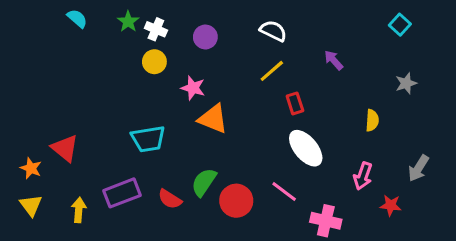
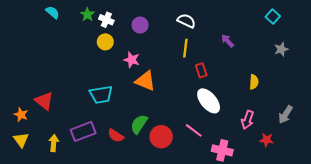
yellow line: (272, 71) -> (185, 48), turned -42
gray star: (406, 83) -> (281, 49), moved

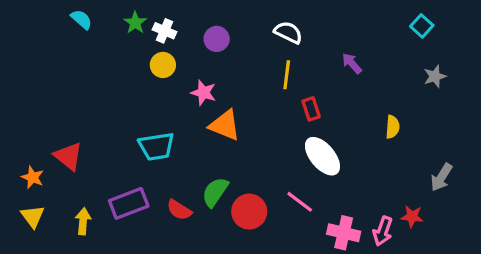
pink arrow: (248, 120) -> (383, 231), moved

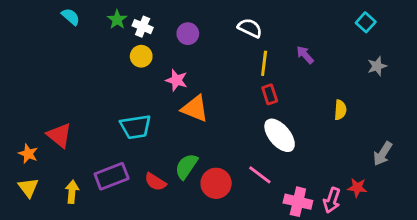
yellow line: (287, 75) -> (264, 63), moved

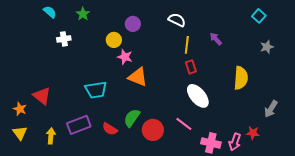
white cross: (143, 27) -> (64, 39), moved, turned -32
yellow circle: (141, 56) -> (114, 40), moved
yellow semicircle: (340, 110) -> (241, 78), size x1.6

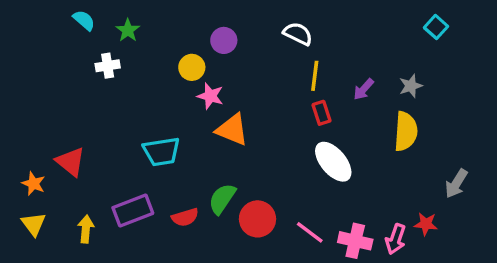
green star: (83, 14) -> (128, 30), moved
purple arrow: (216, 39) -> (364, 89), moved, turned -96
gray star: (267, 47) -> (411, 86), moved
pink line: (184, 124) -> (310, 232), moved
red semicircle: (110, 129) -> (185, 217), turned -49

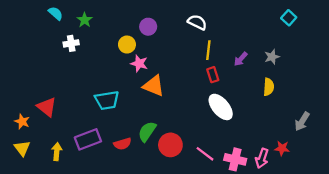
yellow semicircle: (406, 131) -> (269, 87), size x0.7

